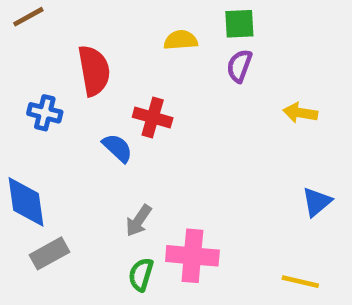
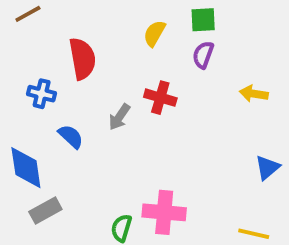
yellow semicircle: (181, 40) -> (154, 33), turned -56
red cross: (153, 117) -> (160, 98), moved
blue semicircle: (117, 148) -> (71, 136), moved
gray arrow: (139, 221) -> (119, 117), moved

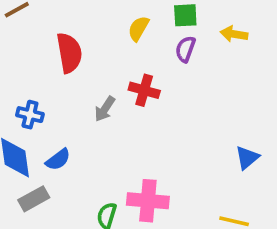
blue cross: (42, 94) -> (30, 115), moved
yellow arrow: (254, 94) -> (234, 34), moved
blue semicircle: (71, 136) -> (58, 160), moved, turned 100

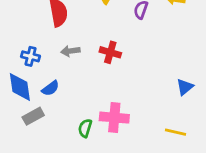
red cross: (144, 90) -> (110, 52), moved
gray arrow: (105, 109) -> (70, 51), moved, turned 48

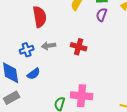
blue cross: (31, 56) -> (27, 50), moved, turned -32
gray rectangle: (33, 116) -> (12, 98), moved

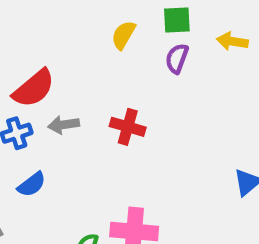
red semicircle: (40, 17) -> (34, 88), moved, turned 60

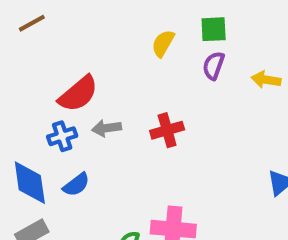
yellow arrow: (232, 41) -> (266, 80), moved
red cross: (128, 127) -> (167, 130), turned -32

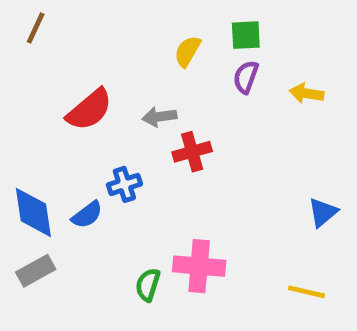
brown line: (32, 23) -> (36, 28), turned -36
gray arrow: (107, 128) -> (159, 117), moved
blue cross: (62, 136) -> (124, 184), moved

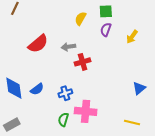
yellow arrow: (306, 93) -> (132, 37), turned -64
blue cross: (124, 184) -> (65, 93), moved
gray rectangle: (36, 271) -> (12, 125), moved

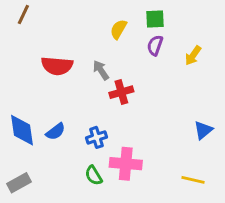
red semicircle: (38, 44) -> (57, 66), turned 45
gray arrow: (68, 47) -> (101, 70), turned 64
green semicircle: (63, 119) -> (94, 175), turned -48

